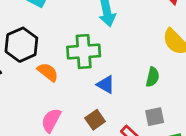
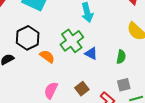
green cross: (84, 52) -> (72, 41), turned -30
blue triangle: (106, 85) -> (91, 53), moved

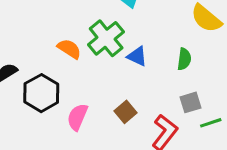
black hexagon: (28, 38) -> (41, 93), moved
orange semicircle: (47, 56) -> (69, 49), moved

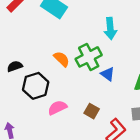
brown square: (126, 112) -> (92, 111), turned -32
pink semicircle: (77, 117) -> (57, 108), turned 30

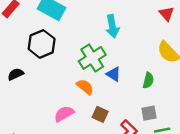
orange semicircle: (62, 59) -> (85, 87), moved
black hexagon: (36, 86) -> (42, 44), moved

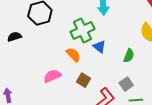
gray square: (149, 113) -> (126, 84), turned -32

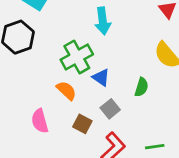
pink semicircle: (52, 76) -> (40, 121), turned -78
gray square: (126, 84) -> (110, 109), moved

